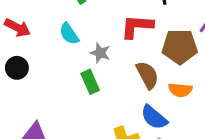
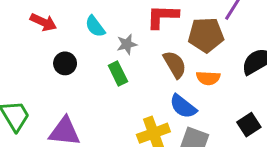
gray star: (100, 53) -> (127, 44), turned -30
black circle: (17, 68) -> (65, 63), moved

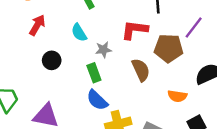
red arrow: (43, 22) -> (37, 25), turned -90
orange semicircle: (208, 78) -> (177, 96), moved
blue semicircle: (183, 106) -> (97, 100), moved

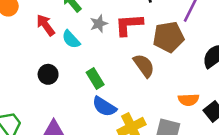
red arrow: (37, 25) -> (46, 25), moved, turned -55
gray star: (103, 50) -> (99, 24), moved
orange semicircle: (177, 96) -> (189, 100), moved

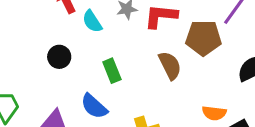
blue semicircle: (104, 107) -> (94, 106), moved

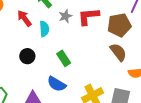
cyan semicircle: (92, 21) -> (44, 29), turned -140
brown semicircle: (170, 65) -> (118, 52), moved

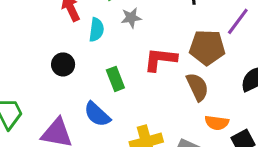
red L-shape: (88, 16) -> (160, 59), moved

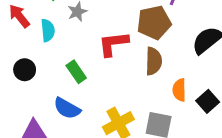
brown semicircle: (197, 87) -> (154, 61), turned 40
orange semicircle: (217, 123) -> (179, 90), turned 95

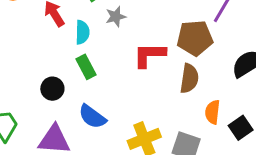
black circle: (25, 70) -> (52, 89), moved
green rectangle: (76, 72) -> (86, 67), moved

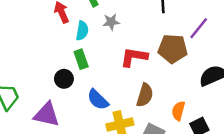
brown semicircle: (189, 78) -> (145, 95), moved
black circle: (52, 89) -> (64, 79), moved
blue semicircle: (92, 117) -> (98, 100), moved

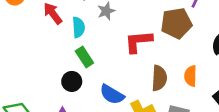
orange semicircle: (178, 111) -> (191, 76), moved

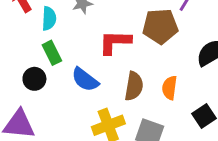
blue semicircle: (112, 94) -> (85, 80), moved

